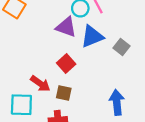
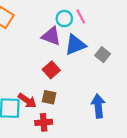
red arrow: (40, 84) -> (27, 101), moved

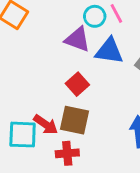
blue triangle: (75, 45) -> (109, 51), turned 30
brown square: (49, 97) -> (75, 120), size x1.5

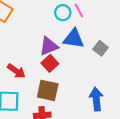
purple triangle: (77, 39) -> (49, 46), moved, turned -42
red arrow: (46, 124) -> (16, 71), moved

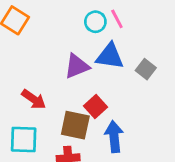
red square: (50, 63) -> (95, 106), moved
blue arrow: (96, 99) -> (114, 137), moved

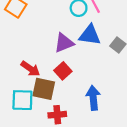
red square: (95, 106) -> (63, 71), moved
brown square: (75, 125) -> (44, 89), moved

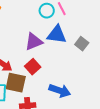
blue arrow: (93, 98) -> (60, 91), turned 115

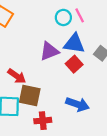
red square: (33, 67) -> (74, 64), moved

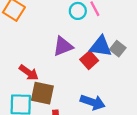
blue triangle: (74, 44) -> (101, 46), moved

